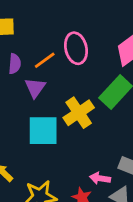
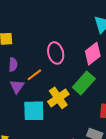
orange line: (45, 60) -> (34, 75), moved
purple triangle: (35, 88) -> (17, 86), moved

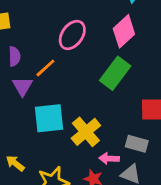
pink ellipse: (56, 53) -> (72, 35), turned 55
yellow cross: (58, 98) -> (86, 132), moved

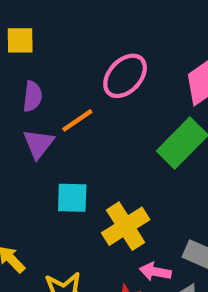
cyan square: (49, 118) -> (72, 198), size x0.7

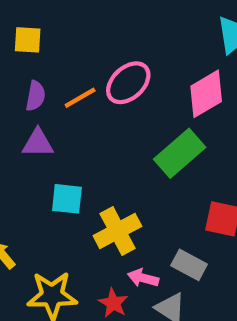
orange line: (77, 120) -> (80, 98), moved
purple triangle: (38, 144) -> (38, 143), turned 48

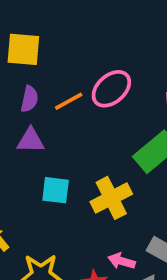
yellow square: (28, 40) -> (23, 49), size x1.4
yellow cross: (117, 231) -> (111, 198), moved

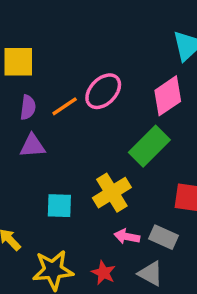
cyan square: (56, 190) -> (59, 206), moved
pink arrow: (122, 261) -> (127, 236), moved

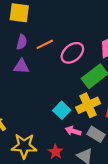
pink ellipse: (103, 91) -> (72, 53), moved
yellow cross: (112, 193) -> (88, 105), moved
cyan square: (59, 206) -> (62, 110), moved, turned 35

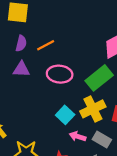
pink ellipse: (72, 53) -> (60, 74), moved, turned 45

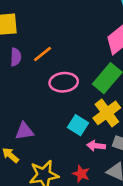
purple triangle: (21, 69) -> (24, 131), moved

